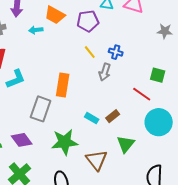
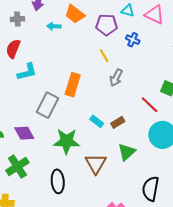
blue cross: (116, 52) -> (133, 40), moved

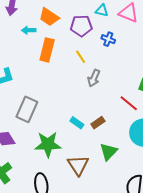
orange rectangle: (73, 85) -> (47, 50), moved

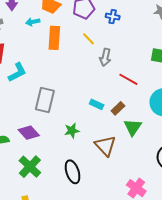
red line: (129, 103) -> (128, 79), moved
brown rectangle: (98, 123) -> (118, 108), moved
green star: (48, 144) -> (72, 131), size x0.6

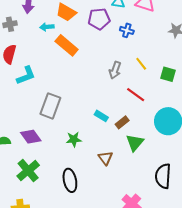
orange rectangle: (54, 38) -> (67, 45), turned -60
yellow line: (89, 39) -> (141, 64), moved
brown triangle: (105, 146) -> (105, 158), size x0.7

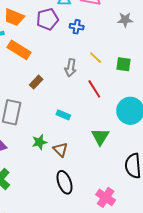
red line: (136, 95) -> (94, 89), turned 30
brown rectangle: (122, 122) -> (36, 82), moved
brown triangle: (105, 158) -> (60, 150), moved
black ellipse: (70, 180) -> (64, 182), moved

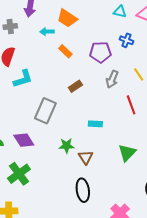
purple pentagon: (47, 19) -> (100, 52), moved
orange rectangle: (19, 50) -> (65, 51), size x0.6
cyan rectangle: (63, 115) -> (95, 124), turned -32

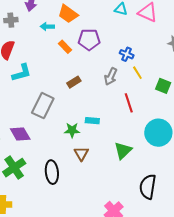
blue cross: (126, 40) -> (127, 54), moved
purple pentagon: (100, 52) -> (89, 40), moved
green star: (66, 146) -> (72, 130), moved
black ellipse: (83, 190) -> (52, 172), moved

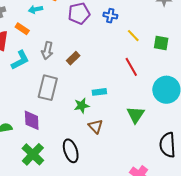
orange rectangle: (65, 47) -> (22, 29), moved
blue cross: (127, 54) -> (110, 16), moved
gray arrow: (111, 76) -> (47, 51), moved
purple diamond: (20, 134) -> (32, 120), turned 40

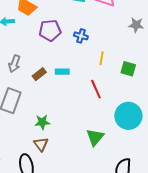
yellow line: (133, 36) -> (102, 58), turned 48
cyan rectangle: (99, 92) -> (62, 72), moved
brown triangle: (96, 126) -> (41, 144), moved

